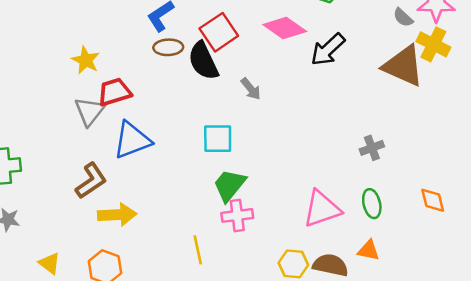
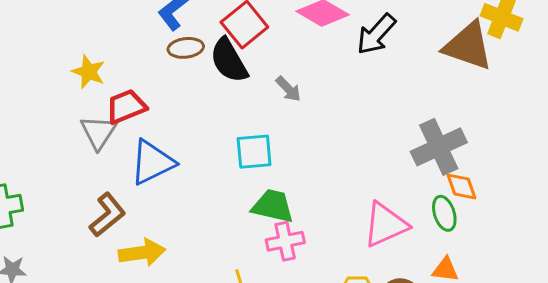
gray cross: (372, 148) -> (439, 147), size x1.8
green trapezoid: (229, 185) -> (273, 206), turned 69
orange diamond: (433, 200) -> (462, 186), moved

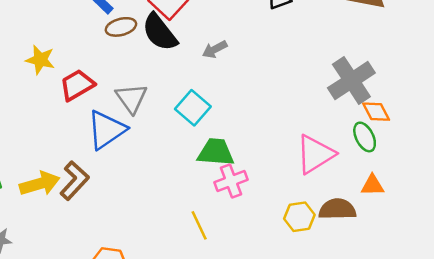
gray arrow: (288, 89) -> (215, 49), turned 115
gray triangle: (99, 132) -> (131, 98), moved
cyan square: (254, 152) -> (193, 108), turned -36
yellow arrow: (142, 253) -> (40, 184), moved

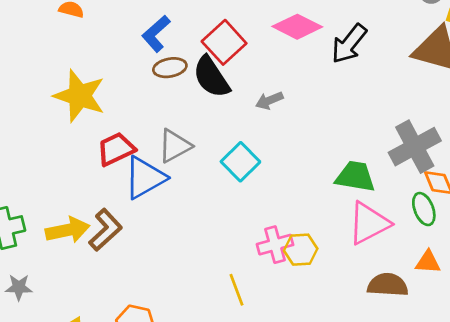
yellow star: (40, 60) -> (79, 96), size x1.6
red trapezoid: (77, 85) -> (116, 149), moved
gray triangle: (131, 98) -> (175, 146), turned 32
green trapezoid: (216, 152) -> (355, 177), moved
yellow hexagon: (299, 217) -> (301, 250), moved

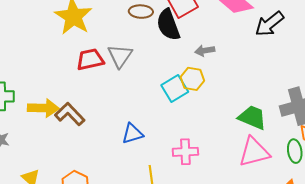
gray triangle: (175, 146) -> (120, 56), moved, turned -40
blue triangle: (145, 178) -> (133, 134), moved, size x0.7
brown L-shape: (105, 230) -> (70, 114), turned -104
yellow hexagon: (301, 250) -> (192, 79), moved

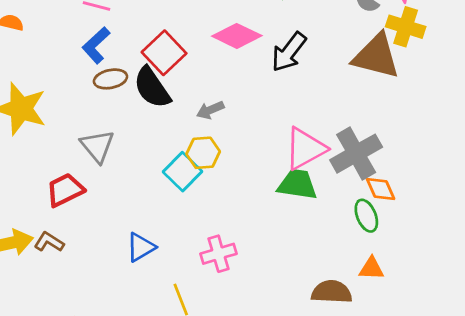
red trapezoid: (90, 59) -> (65, 190), moved
brown L-shape: (70, 114) -> (49, 242), size x0.7
pink triangle: (254, 152) -> (305, 149), moved

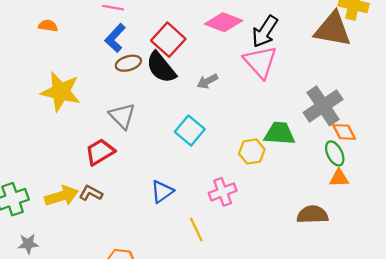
pink triangle: (305, 149) -> (260, 62), moved, turned -39
yellow hexagon: (203, 153) -> (252, 152), moved
orange triangle: (371, 268) -> (339, 178), moved

